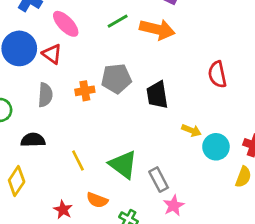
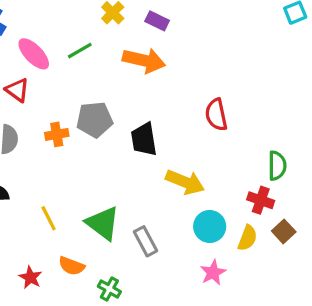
green line: (118, 21) -> (80, 51), moved
yellow arrow: (191, 130) -> (185, 182), size x1.6
cyan circle: (216, 147) -> (210, 226), moved
pink star: (174, 206) -> (213, 273), moved

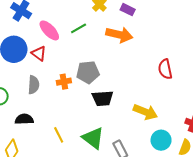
black trapezoid: (144, 139) -> (103, 98), moved, turned -85

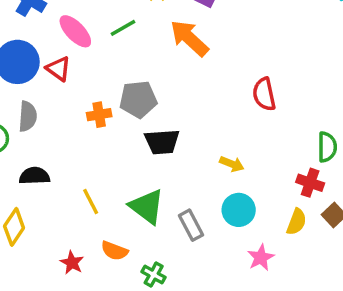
orange arrow: (119, 35) -> (189, 38), turned -150
gray semicircle: (34, 85) -> (28, 116), moved
yellow arrow: (145, 112) -> (232, 164), size x0.6
cyan circle: (161, 140) -> (239, 210), moved

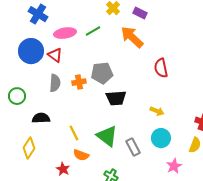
pink ellipse: (75, 31) -> (65, 33), turned -55
red semicircle: (264, 94) -> (161, 68), moved
gray semicircle: (28, 116) -> (55, 83), moved
orange semicircle: (114, 251) -> (81, 155), moved

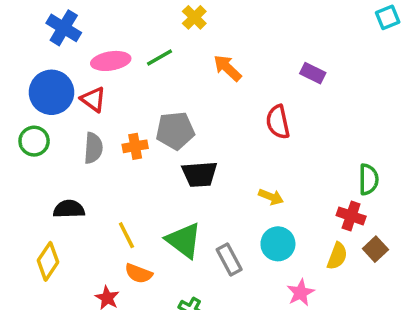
purple rectangle: (140, 13) -> (313, 73), moved
orange arrow: (132, 37) -> (227, 68), size x0.7
green circle: (17, 96) -> (34, 141), moved

